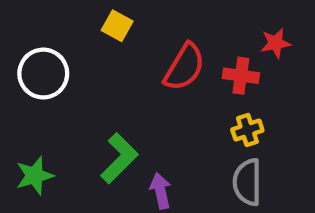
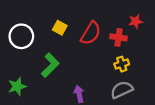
yellow square: (117, 26) -> (60, 28), moved
green L-shape: (119, 158) -> (50, 65), moved
gray semicircle: (247, 182) -> (122, 90), turned 65

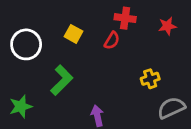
red semicircle: (91, 33) -> (112, 41), size x0.6
red cross: (118, 37) -> (125, 18), moved
gray semicircle: (122, 90) -> (171, 108), moved

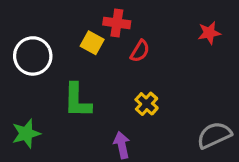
red cross: (125, 18) -> (117, 23), moved
yellow cross: (150, 79) -> (147, 104), moved, turned -30
green L-shape: (62, 80) -> (77, 100), turned 136

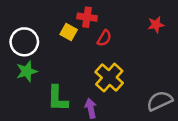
green L-shape: (77, 100) -> (57, 98), moved
yellow cross: (147, 104) -> (109, 78), size x1.6
green star: (26, 133) -> (27, 71), moved

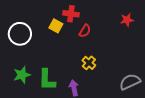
green star: (27, 71) -> (22, 75), moved
yellow cross: (109, 78) -> (89, 63), size x0.6

